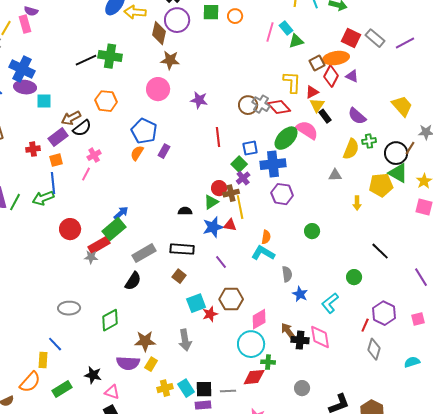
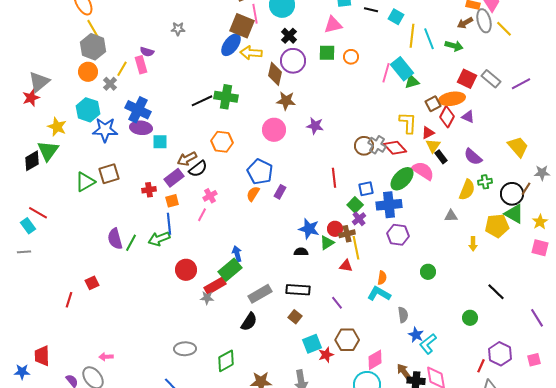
cyan rectangle: (286, 28) -> (402, 69), size x1.6
purple star: (199, 100) -> (315, 126), moved
blue arrow: (121, 213) -> (237, 254), turned -63
blue star: (213, 227) -> (309, 229), moved, turned 30
cyan L-shape: (330, 303) -> (428, 344), moved

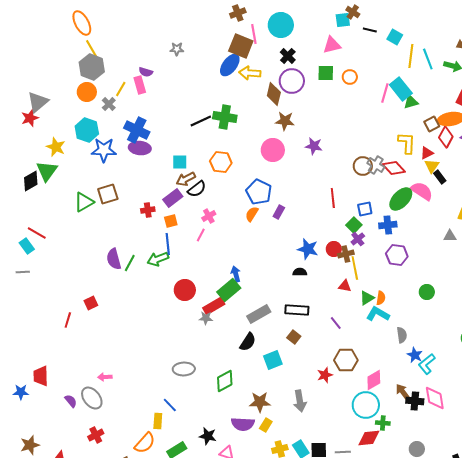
cyan square: (160, 142) -> (180, 162), moved
blue cross: (389, 205) -> (388, 225), size x0.7
green triangle: (327, 243) -> (367, 298), moved
cyan square: (312, 344) -> (273, 360), moved

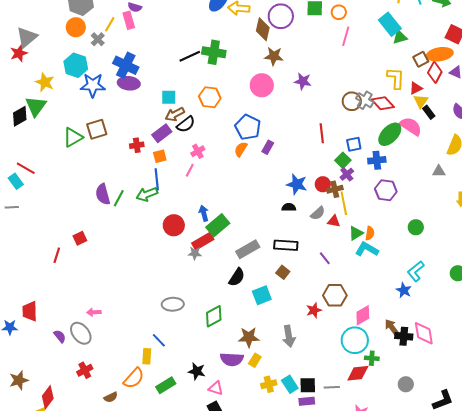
pink line: (385, 93) -> (346, 36), moved
blue arrow: (236, 274) -> (204, 213), moved
gray semicircle: (402, 335) -> (318, 213), moved, turned 56
cyan L-shape: (427, 364) -> (416, 271), moved

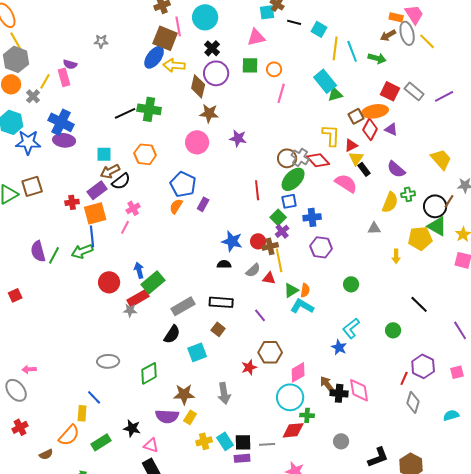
green ellipse: (390, 134) -> (293, 179), moved
orange square: (160, 156) -> (95, 213), size x1.6

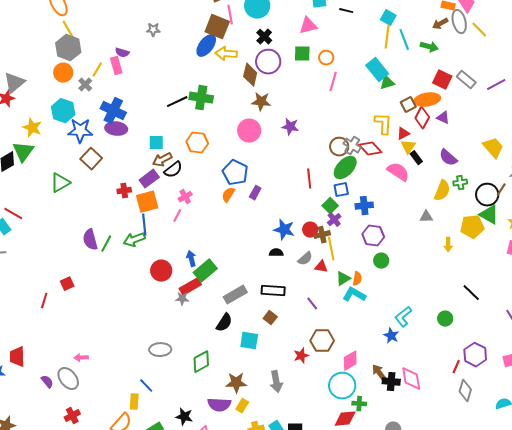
cyan square: (319, 29) -> (388, 18), moved
brown square: (32, 186) -> (91, 159), moved, turned -30
green circle: (351, 284) -> (381, 261), moved
cyan square: (197, 352) -> (249, 341), turned 30

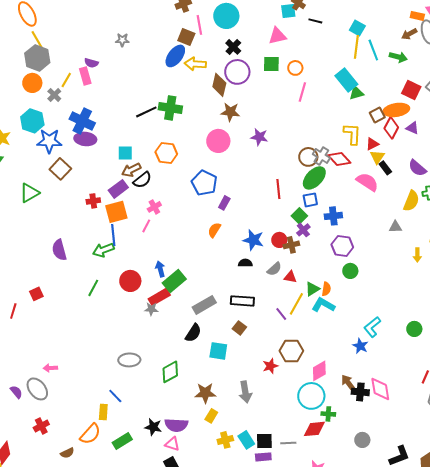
brown square: (217, 27) -> (186, 37), size x0.7
orange semicircle: (228, 195) -> (214, 230), moved
green line: (106, 244) -> (93, 288), moved
yellow line: (331, 249) -> (296, 304), moved, turned 40
purple semicircle: (219, 405) -> (176, 425), moved

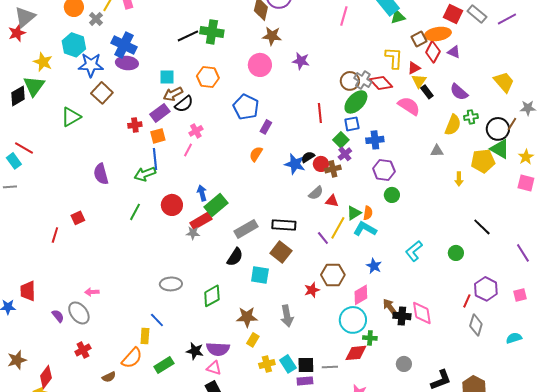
orange square: (116, 212) -> (158, 136), size x0.7
black semicircle: (245, 263) -> (308, 157), moved, turned -32
brown square: (239, 328) -> (281, 252), size x1.5
blue star: (360, 346) -> (374, 266), moved

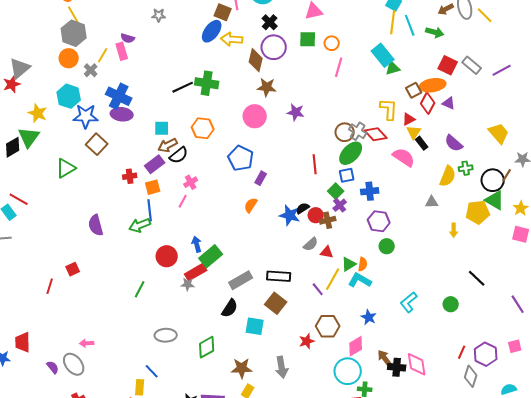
green line: (135, 212) -> (140, 289), moved
purple hexagon: (486, 289) -> (486, 354), moved

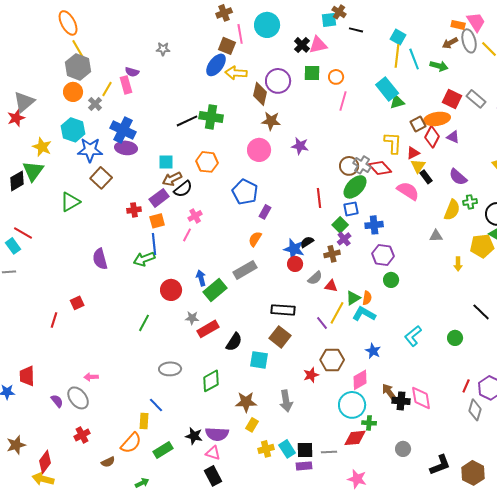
black cross: (270, 22) -> (302, 45), moved
red circle: (316, 215) -> (295, 264), moved
red rectangle: (196, 272) -> (208, 329), moved
gray rectangle: (241, 280) -> (245, 270), moved

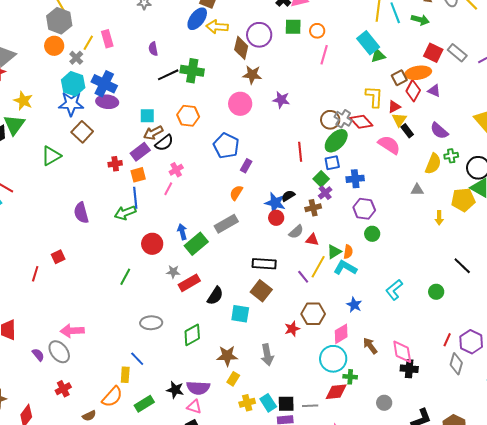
purple semicircle: (132, 72) -> (153, 49), moved, turned 64
cyan hexagon: (73, 130) -> (73, 84), moved
pink arrow: (91, 377) -> (72, 331), size x1.6
black cross: (401, 401) -> (409, 369), moved

